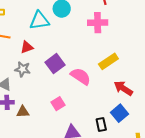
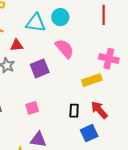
pink cross: (98, 23) -> (109, 59), moved
pink semicircle: (81, 76) -> (65, 49), moved
black rectangle: (101, 125) -> (74, 111), moved

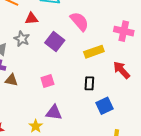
purple square: (40, 68) -> (55, 41), turned -30
yellow rectangle: (92, 80) -> (94, 52), moved
red arrow: (99, 110) -> (122, 70), moved

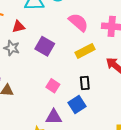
pink semicircle: (79, 21) -> (78, 22), moved
pink square: (47, 81) -> (53, 86), moved, turned -32
blue square: (105, 106) -> (77, 104), moved

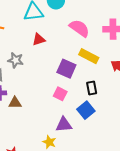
red triangle: (19, 27) -> (39, 39), moved
purple square: (45, 46) -> (66, 69), moved
yellow rectangle: (85, 51) -> (89, 56), turned 60

